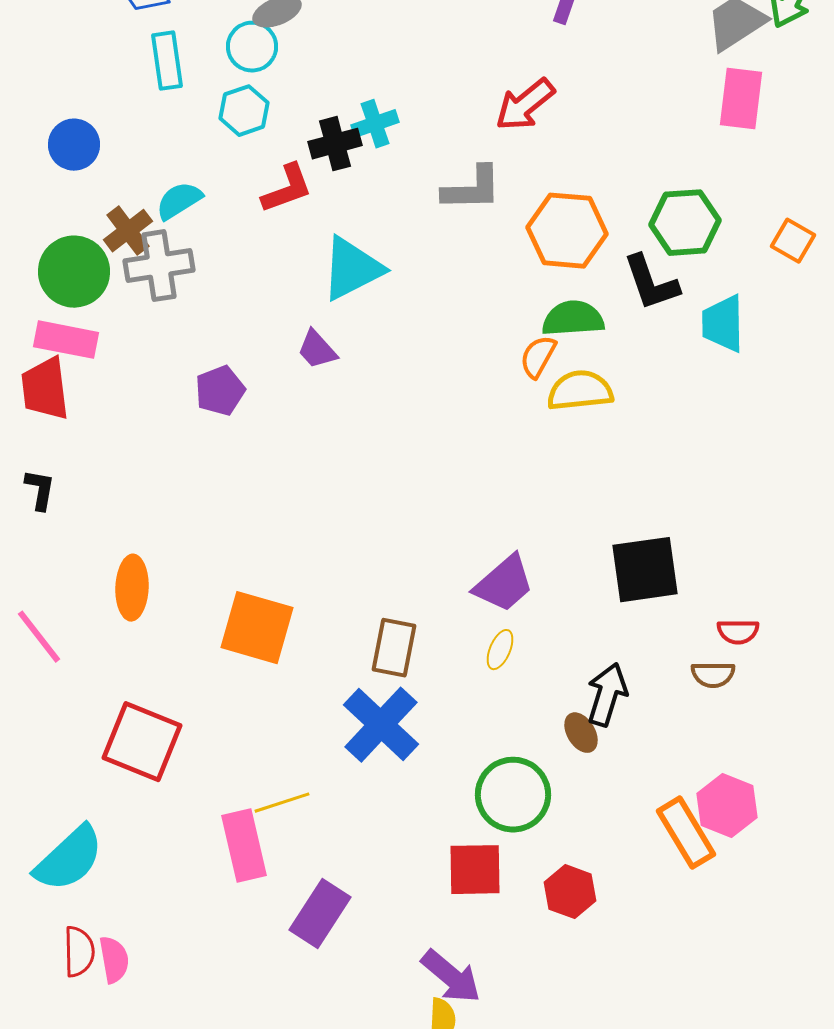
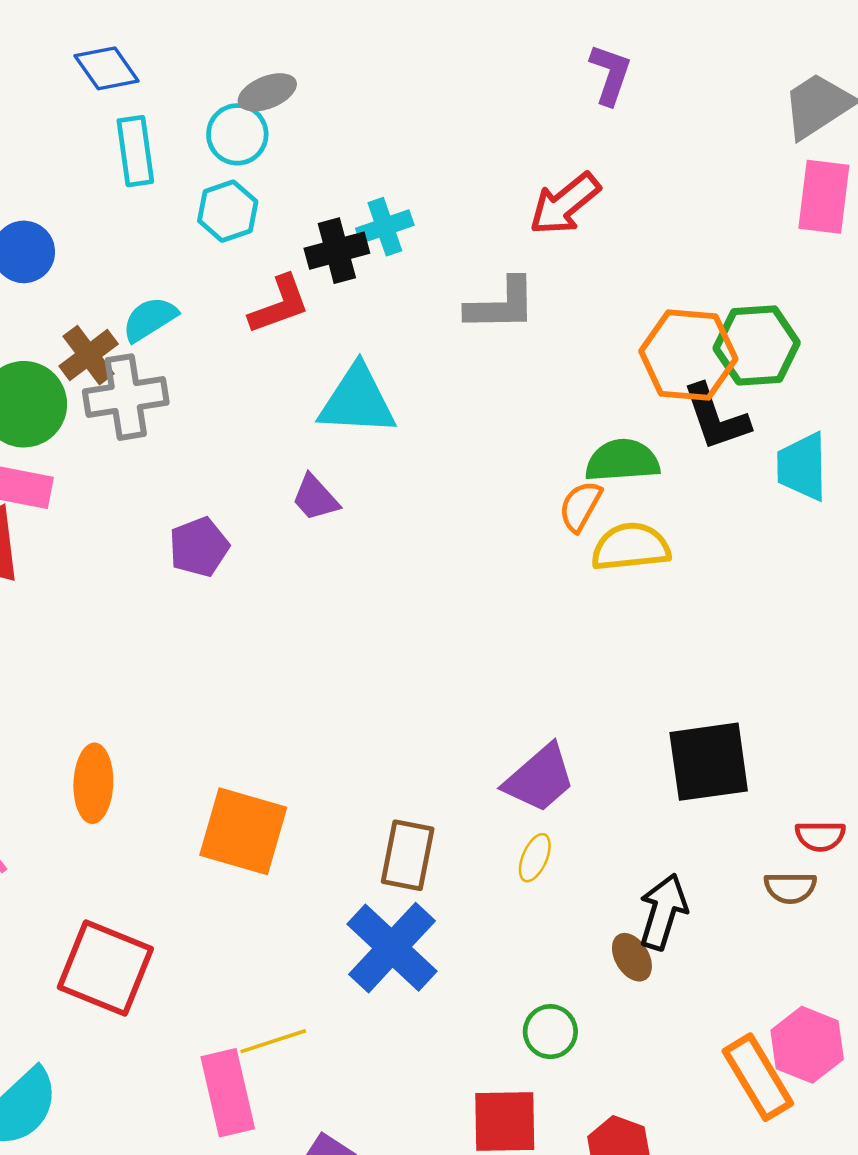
orange hexagon: (567, 231) -> (688, 355), moved
cyan triangle: (352, 269) -> (357, 401), turned 30
green circle: (513, 795) -> (550, 1032), size x0.6

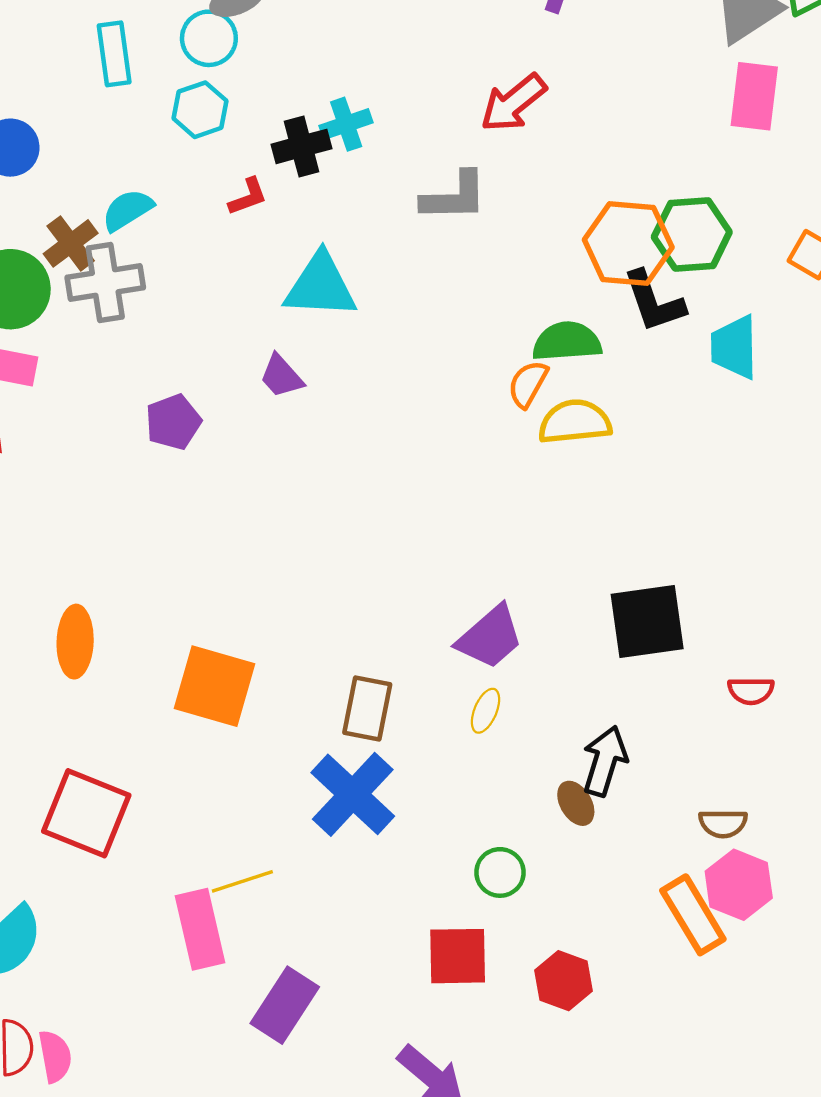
red L-shape: (279, 305) -> (248, 197), size x0.7
brown semicircle: (790, 888) -> (723, 823), moved

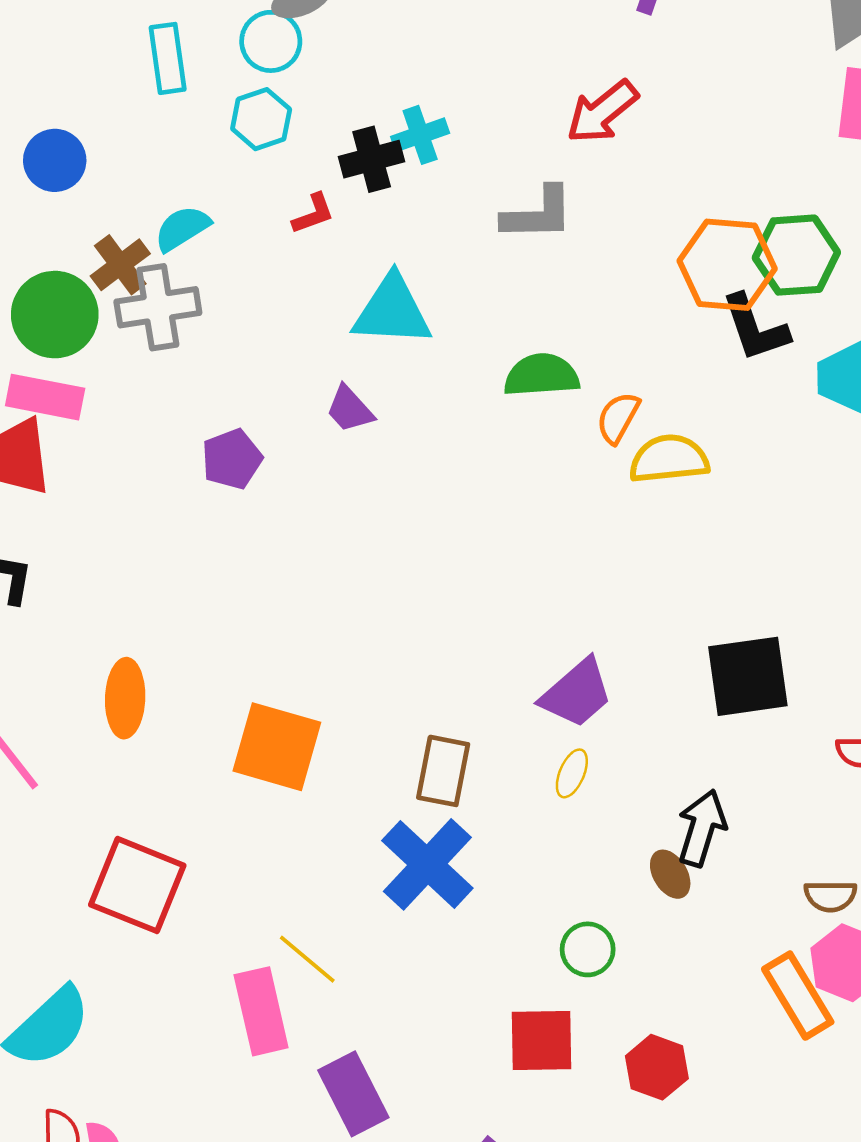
green semicircle: (567, 342) -> (541, 375), moved
yellow line: (242, 881) -> (307, 959), turned 58
purple rectangle: (285, 1005) -> (353, 1094), turned -60

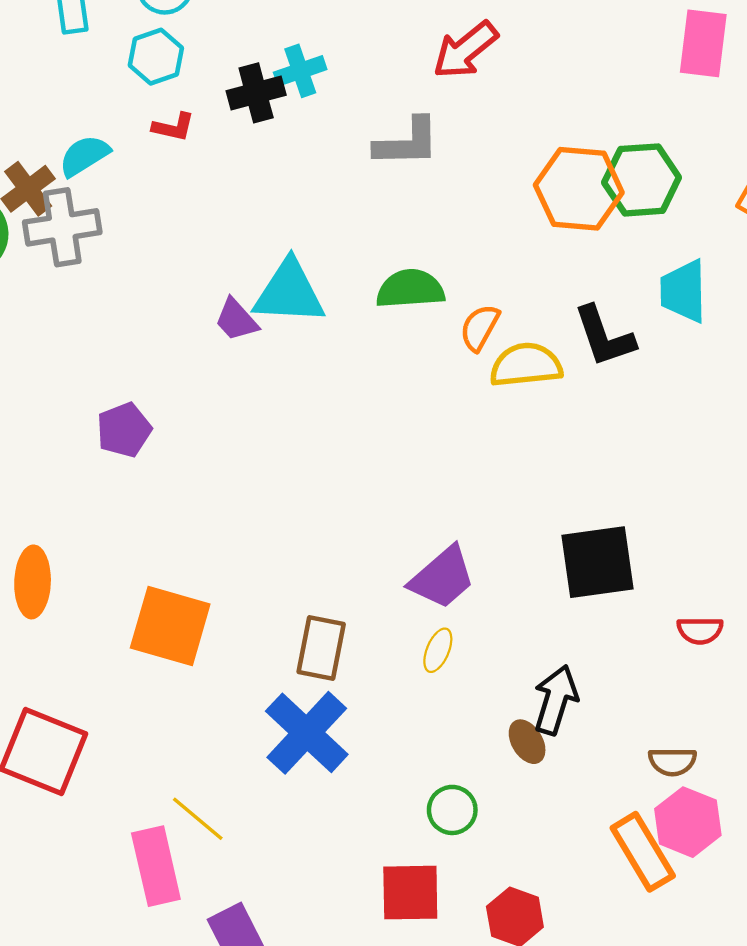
red L-shape: (313, 214) -> (174, 127), moved, turned 33
cyan triangle: (392, 311) -> (289, 292), moved
black L-shape: (755, 328) -> (604, 336), moved
purple pentagon: (232, 459) -> (124, 430), moved

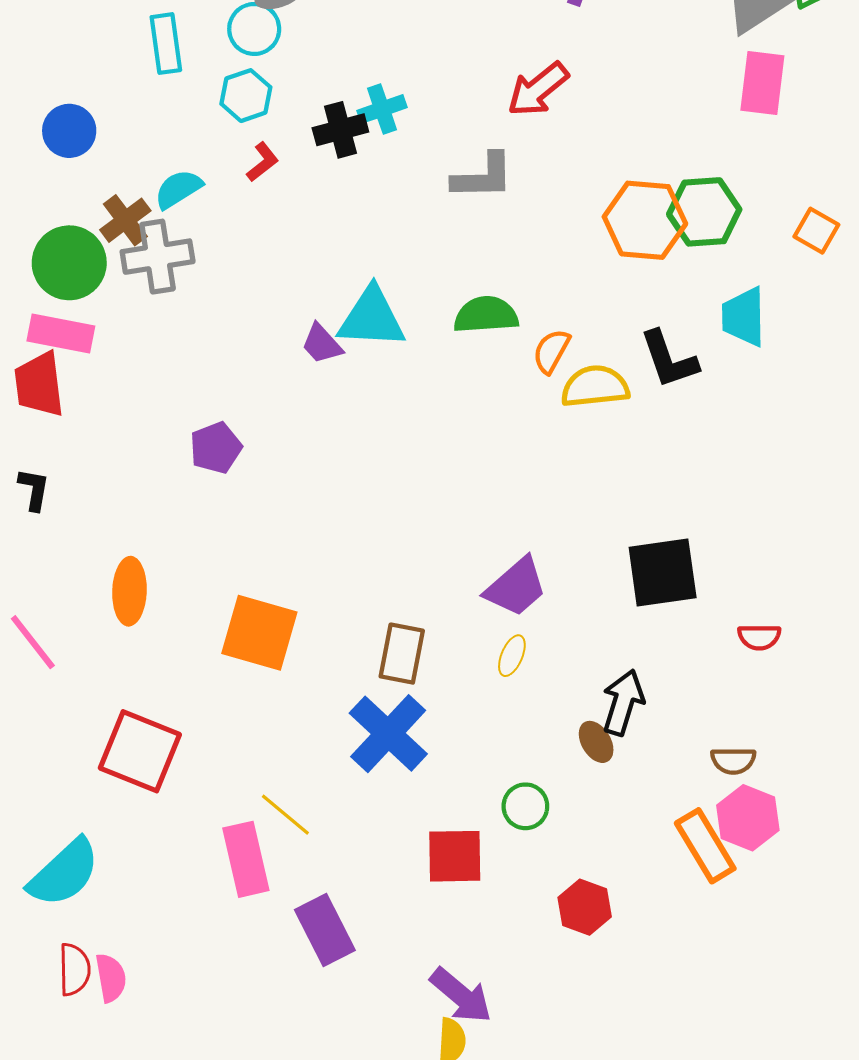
red L-shape: (174, 127) -> (263, 162), turned -51
red square: (410, 893) -> (455, 856), moved

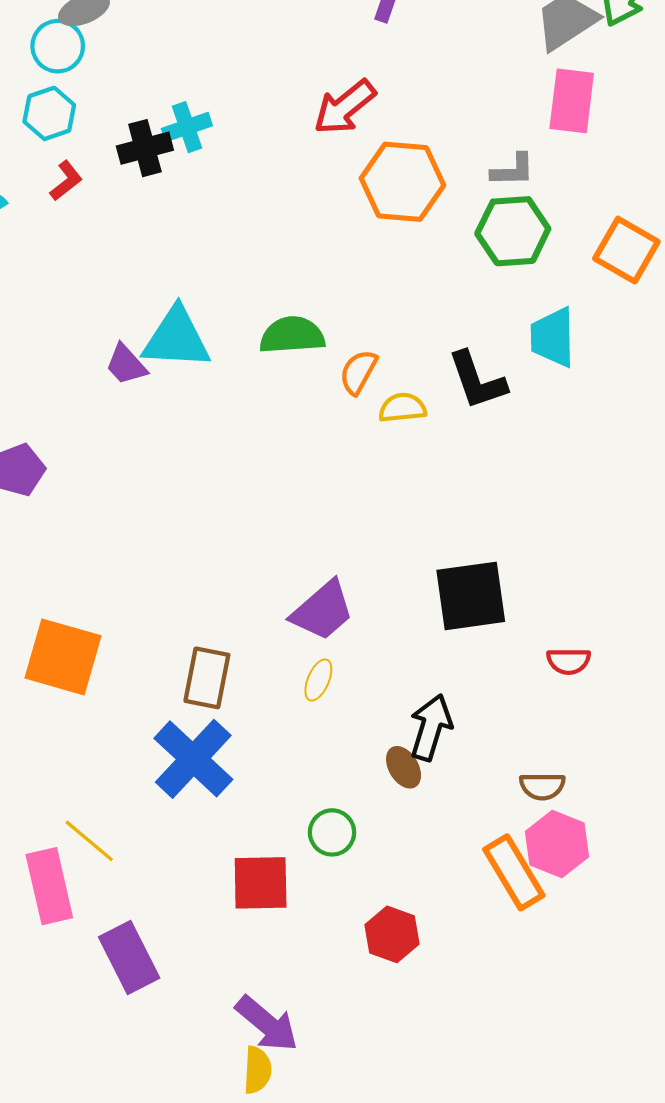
gray L-shape: (483, 177) -> (513, 170), moved, size x0.7
orange hexagon: (645, 220) -> (402, 182), moved
orange square: (816, 231) -> (626, 250), size x1.4
yellow semicircle: (595, 386) -> (402, 408), size x0.7

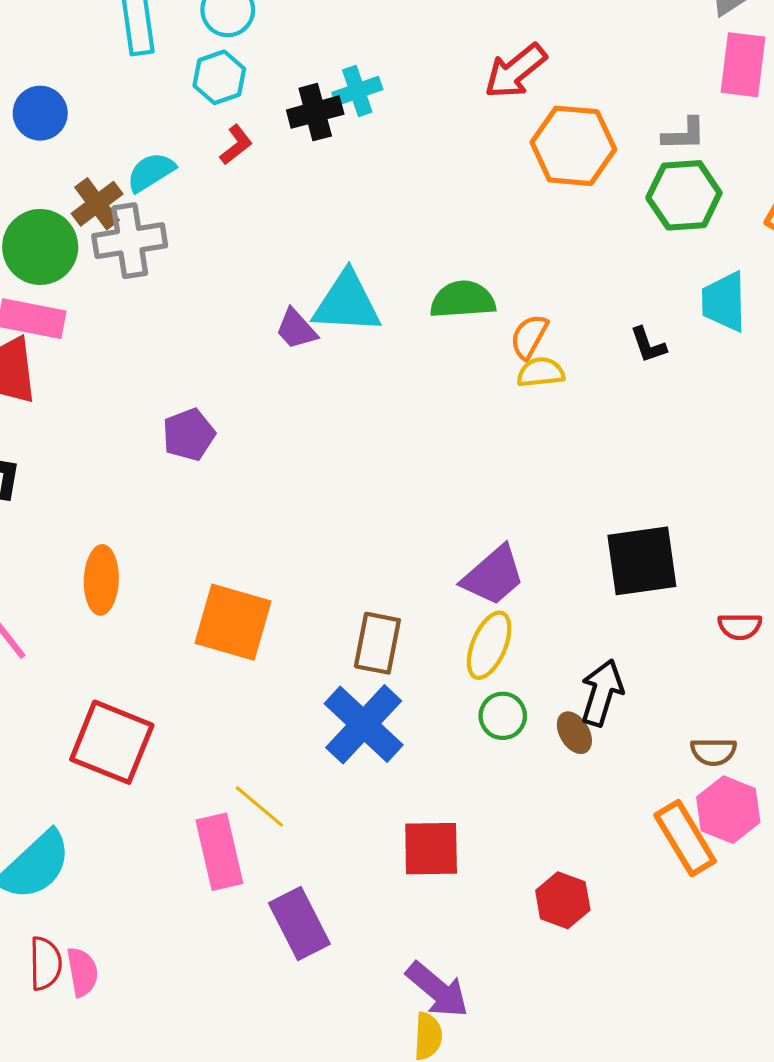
black L-shape: (477, 380) -> (648, 345), size x0.6
yellow semicircle: (402, 408) -> (541, 372), moved
yellow ellipse: (318, 680) -> (489, 645), size x1.6
green circle: (332, 832) -> (503, 716), moved

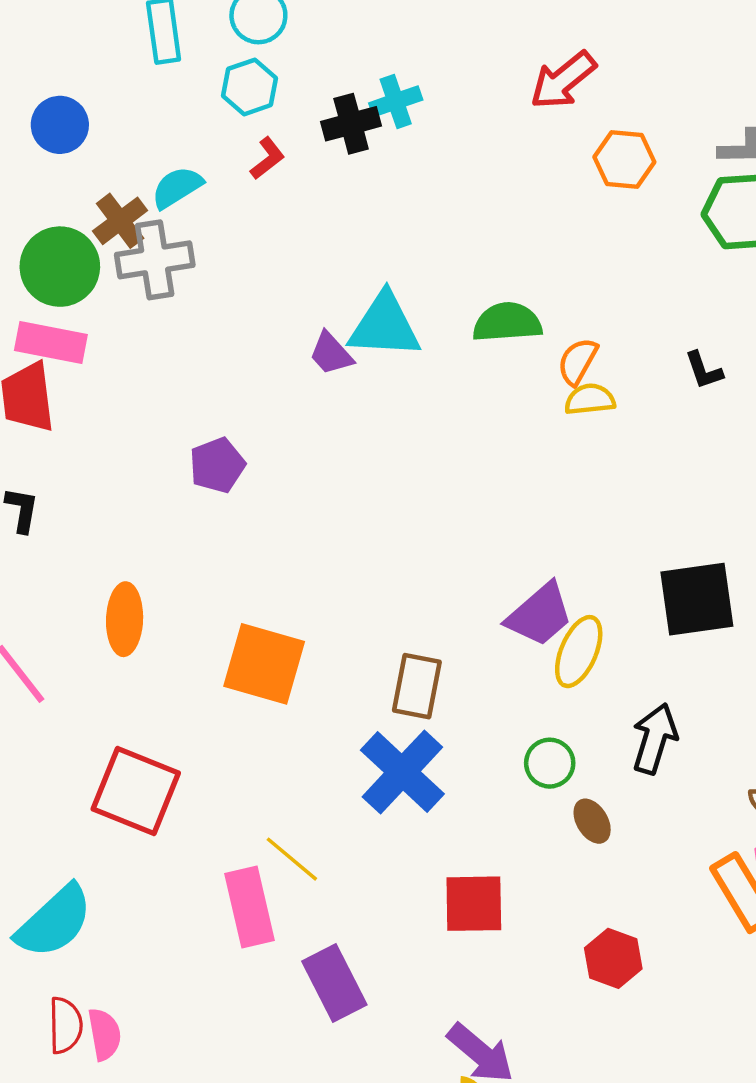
orange hexagon: (573, 146) -> (624, 159), size x0.7
yellow ellipse: (489, 645) -> (579, 652), moved
brown ellipse: (574, 733) -> (592, 821), moved

